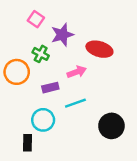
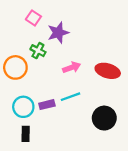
red ellipse: (99, 49) -> (108, 71), moved
purple rectangle: (50, 88) -> (47, 105), moved
cyan circle: (43, 120) -> (23, 107), moved

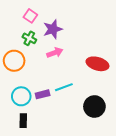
green cross: (38, 51) -> (29, 38), moved
pink arrow: (72, 67) -> (55, 53), moved

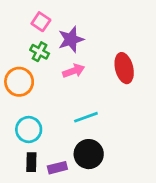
red ellipse: (97, 64) -> (124, 68), moved, turned 60
purple rectangle: (43, 94) -> (57, 168), moved
black circle: (94, 106) -> (89, 154), moved

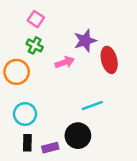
purple star: (71, 39) -> (85, 41), moved
cyan line: (86, 117) -> (92, 106), moved

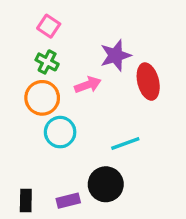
orange circle: (17, 72) -> (42, 98), moved
cyan circle: (25, 114) -> (60, 132), moved
black rectangle: (27, 143) -> (26, 201), moved

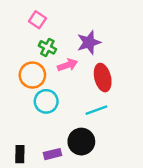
green cross: (47, 62) -> (47, 47), moved
red ellipse: (148, 82) -> (103, 78), moved

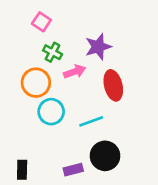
cyan line: (96, 110) -> (91, 121), moved
black circle: (81, 142) -> (105, 156), moved
purple rectangle: (52, 154) -> (73, 170), moved

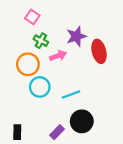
red ellipse: (113, 85) -> (99, 51), moved
purple rectangle: (73, 170) -> (57, 132), turned -32

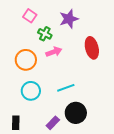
purple star: (76, 36) -> (69, 19), moved
green cross: (41, 41) -> (45, 34), moved
cyan circle: (40, 87) -> (31, 91), moved

